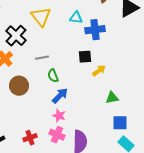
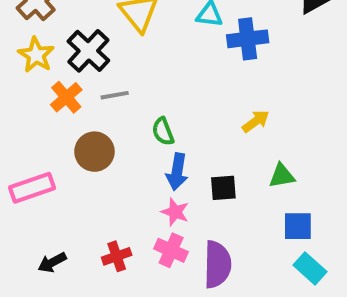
black square: (85, 57) -> (223, 188), moved
gray line: (42, 58) -> (115, 95), moved
blue arrow: (60, 96) -> (177, 172), turned 144

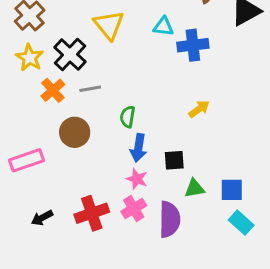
green semicircle: (163, 131) -> (128, 117), turned 30
green triangle: (282, 176) -> (194, 188), moved
pink cross: (171, 250) -> (134, 209), turned 35
red cross: (117, 256) -> (92, 213), size x1.5

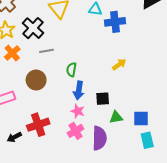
orange cross: (53, 90) -> (12, 53), moved
red cross: (92, 213) -> (38, 125), moved
cyan rectangle: (241, 223) -> (147, 140), turned 35

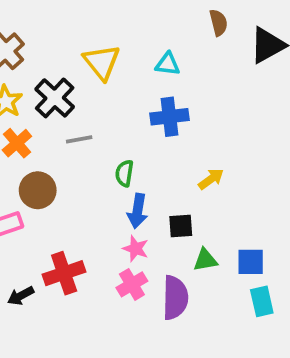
blue cross: (115, 22) -> (170, 117), moved
yellow arrow: (119, 64) -> (211, 179), moved
brown circle: (36, 80) -> (38, 190), moved

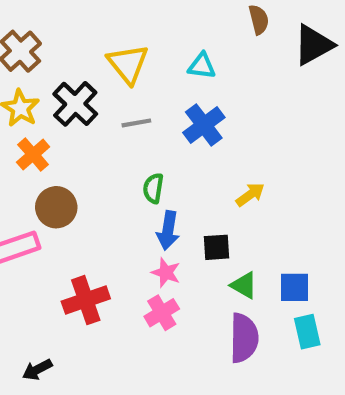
blue cross: (170, 117) -> (204, 125), turned -30
gray line: (79, 139) -> (136, 123), moved
green triangle: (205, 260) -> (244, 285), turned 40
black arrow: (21, 296) -> (37, 370), moved
purple semicircle: (175, 298) -> (244, 338), moved

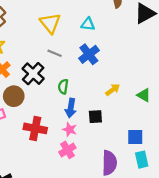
black cross: (75, 104) -> (33, 74), moved
gray line: (136, 123) -> (55, 53), turned 32
green triangle: (244, 285) -> (144, 95), moved
red cross: (86, 300) -> (35, 128), moved, turned 30

